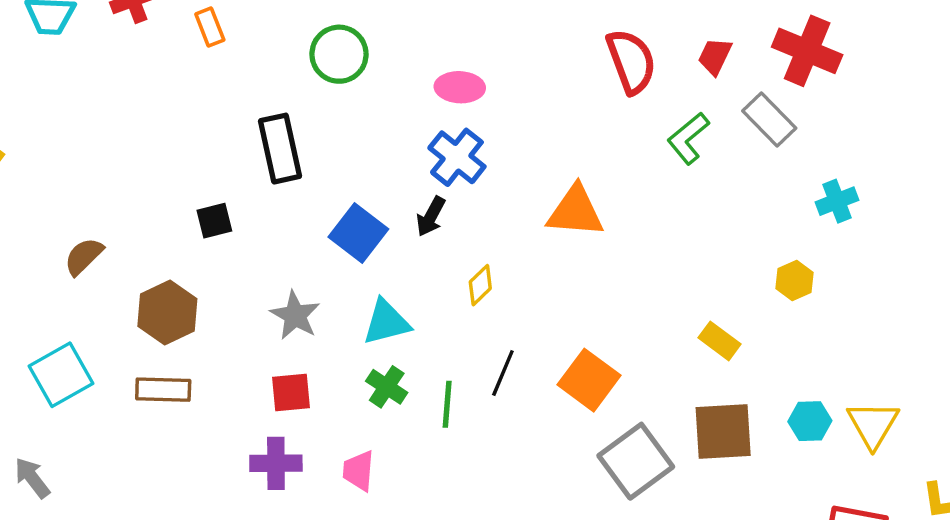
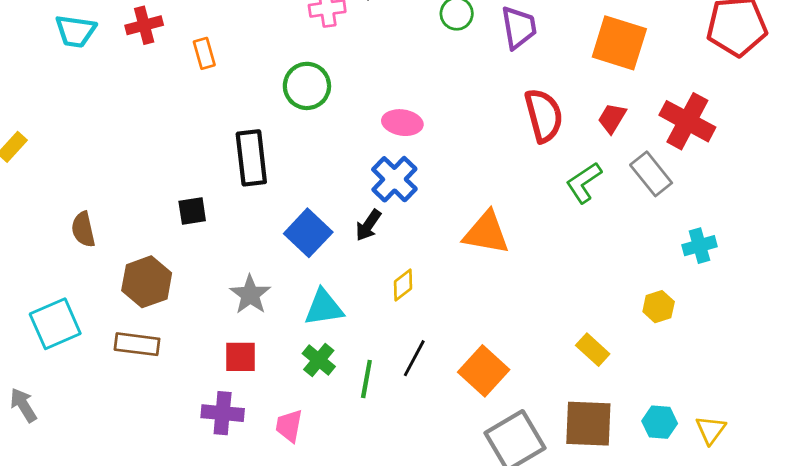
brown semicircle: (84, 256) -> (83, 229), turned -64
yellow triangle: (873, 424) -> (711, 430), size x0.7

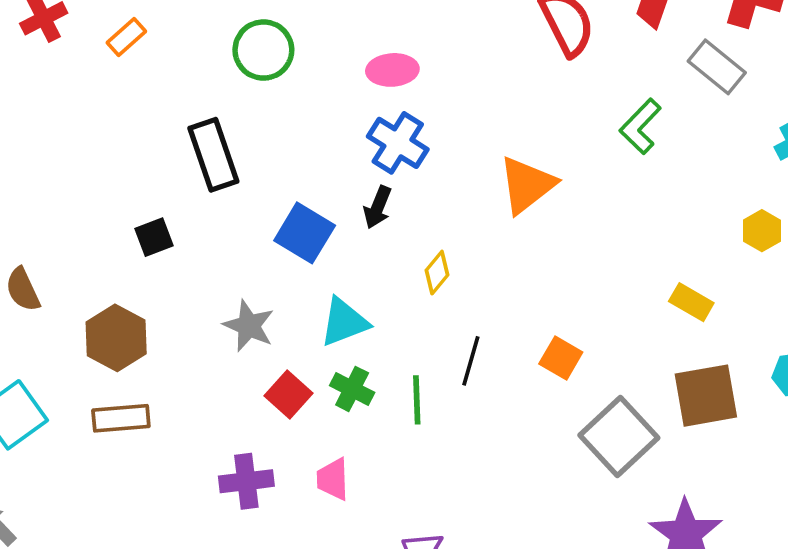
orange rectangle: (204, 53) -> (126, 37), turned 76
green L-shape: (584, 183) -> (640, 126), moved
orange triangle: (486, 233) -> (527, 185), turned -36
red square: (241, 357) -> (288, 395), moved, turned -36
orange square: (484, 371) -> (561, 358), size x0.7

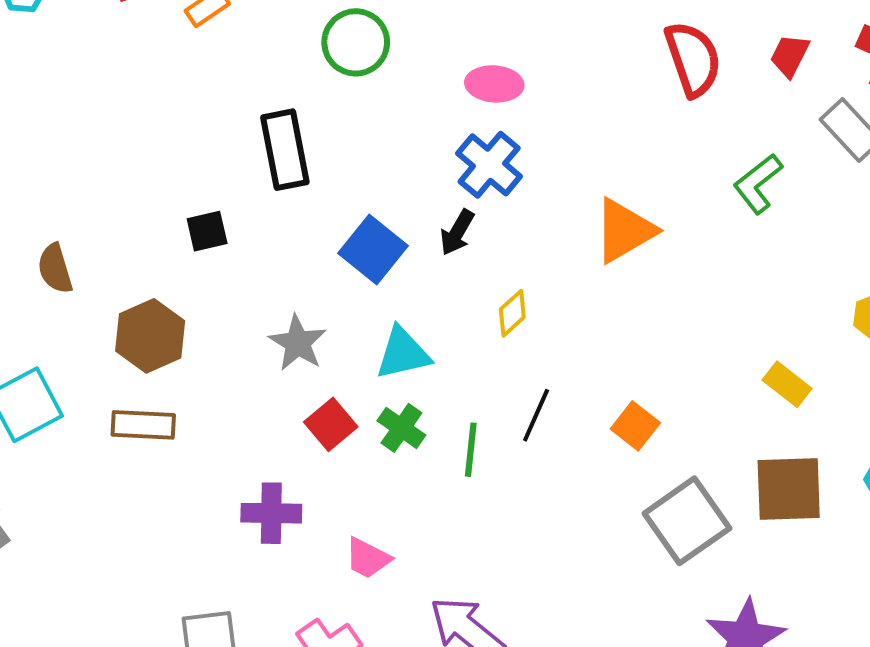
pink trapezoid: (333, 479) -> (368, 558), moved, turned -69

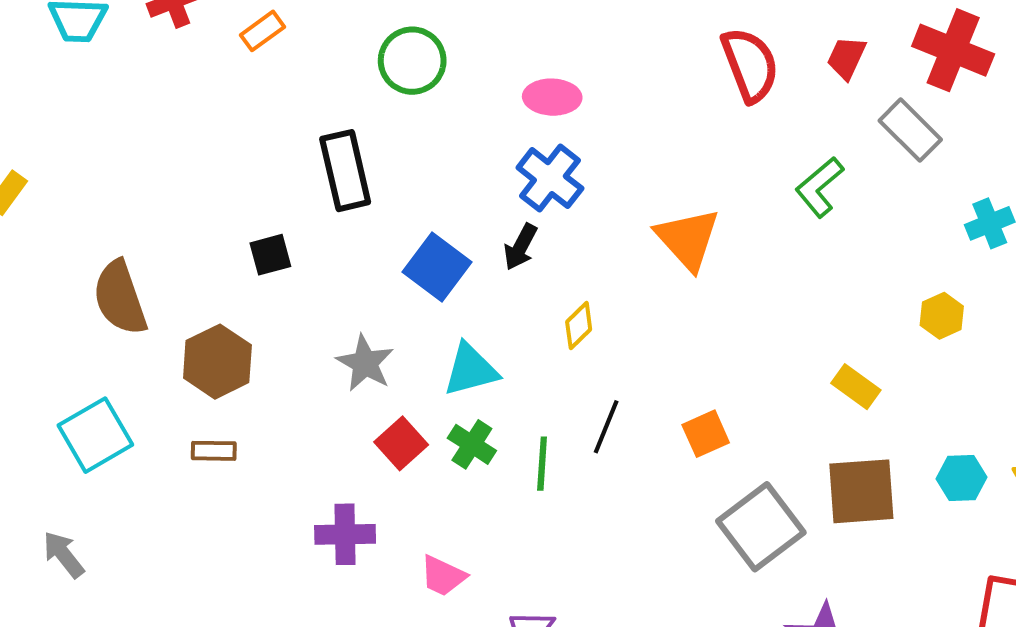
orange triangle: (624, 231) -> (688, 239), turned -40
brown semicircle: (55, 269) -> (120, 298), size x1.5
brown rectangle: (143, 425) -> (214, 451), size x0.7
orange square: (635, 426) -> (706, 434), turned 30

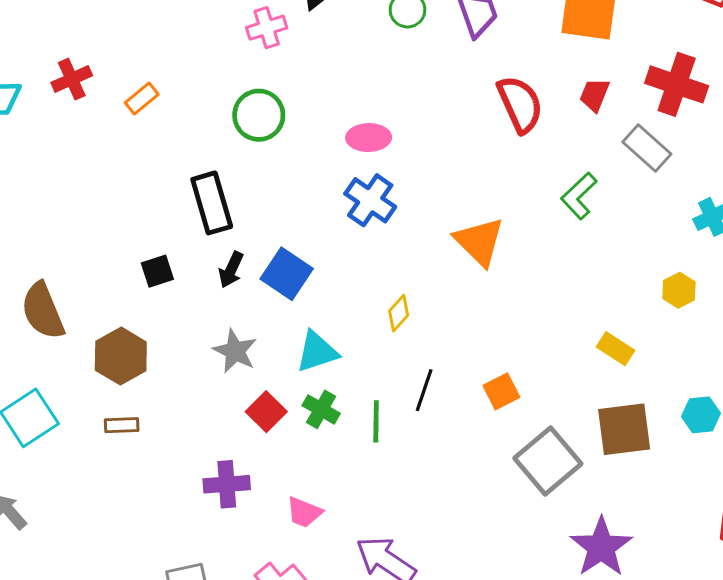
black arrow: (520, 247) -> (231, 270), moved

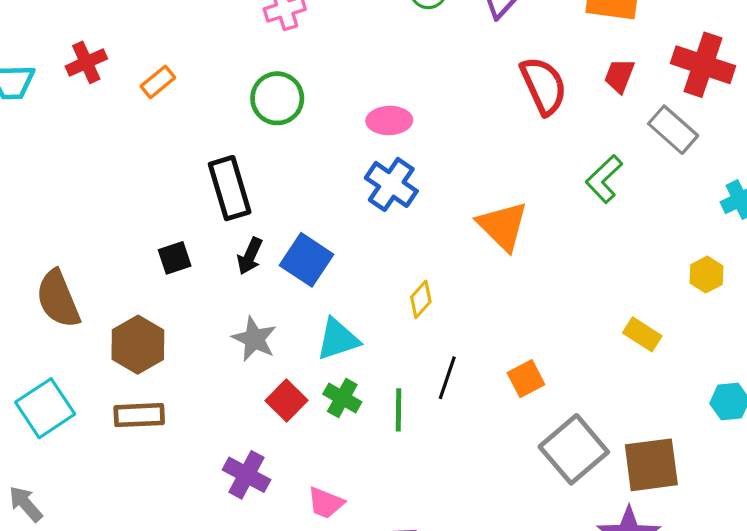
brown rectangle: (122, 425) -> (139, 415), size x1.4
brown square: (624, 429) -> (651, 465), moved
purple cross: (227, 484) -> (247, 475), turned 33

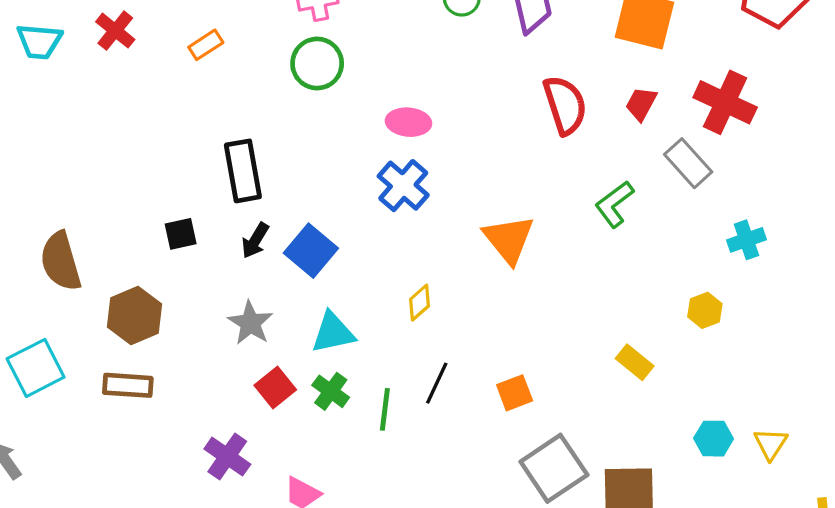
red cross: (86, 62) -> (115, 31), turned -33
orange rectangle: (158, 82) -> (206, 45), moved
green circle: (277, 98) -> (317, 63), moved

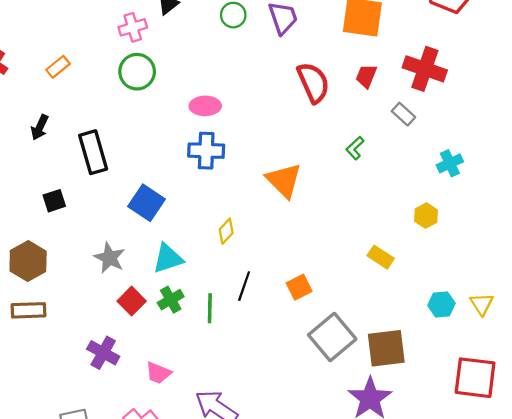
gray rectangle: (688, 163) -> (403, 114), size x0.7
blue cross: (403, 186) -> (206, 151), turned -33
green L-shape: (614, 204) -> (355, 148), size x0.7
black arrow: (255, 240) -> (40, 127), moved
green cross: (331, 391) -> (171, 300), turned 30

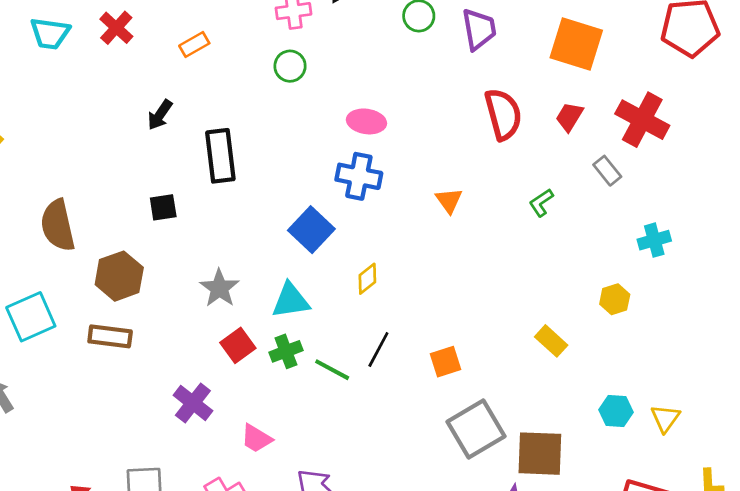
green circle: (137, 72) -> (290, 66), size x0.7
orange triangle: (284, 180) -> (449, 200), moved, size x0.6
blue square: (146, 203) -> (311, 230), moved
green line: (210, 308) -> (332, 370), turned -72

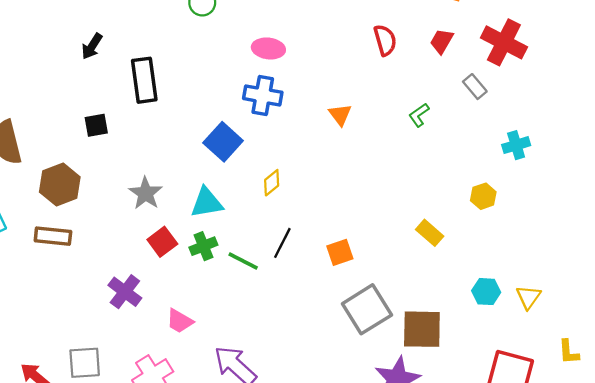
red semicircle: (503, 114) -> (385, 40), size x0.7

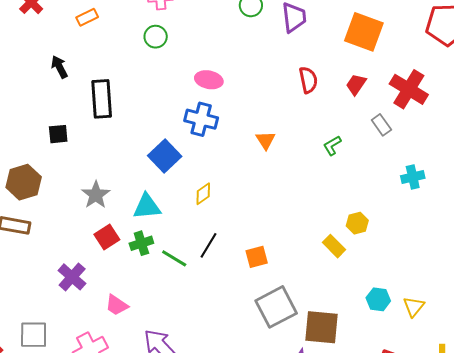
black arrow: (92, 46) -> (59, 67), turned 115
yellow hexagon: (483, 196) -> (357, 223), moved

